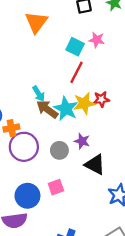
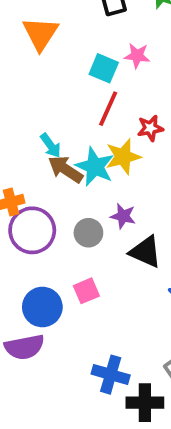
red star: (101, 99) -> (150, 128), moved

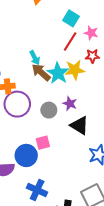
pink star: (137, 56) -> (91, 33), moved
blue circle: (42, 307) -> (26, 155), moved
blue cross: (111, 375) -> (37, 190), moved

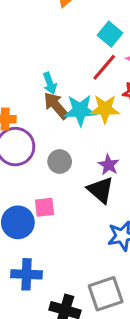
cyan star: (58, 73) -> (80, 110), turned 30
purple star: (70, 104) -> (108, 165), moved
blue cross: (37, 190) -> (26, 274), turned -30

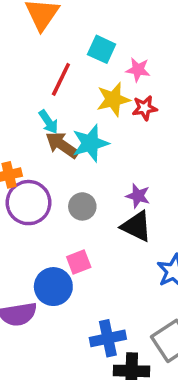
red line: (104, 67) -> (61, 79), moved
yellow star: (105, 109) -> (113, 99), moved
blue cross: (26, 274) -> (108, 338), moved

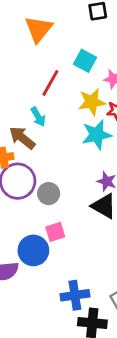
cyan star: (90, 143) -> (97, 135), moved
brown arrow: (62, 145) -> (22, 138), moved
gray circle: (82, 206) -> (49, 194), moved

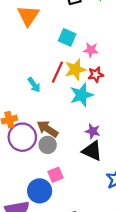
red line: (50, 83) -> (57, 72), moved
brown arrow: (22, 138) -> (47, 129), moved

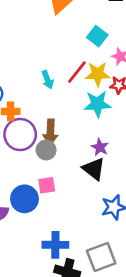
brown arrow: (47, 129) -> (50, 132), turned -135

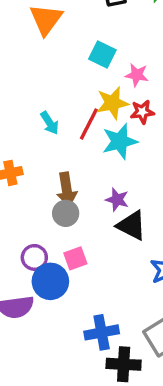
red line: (77, 72) -> (89, 124), moved
purple circle: (20, 135) -> (34, 257), moved, size x0.6
purple star: (100, 147) -> (117, 200), moved

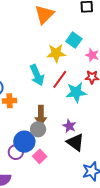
yellow star: (112, 103) -> (56, 53), moved
cyan arrow: (50, 123) -> (37, 75), size x1.5
pink square: (75, 258) -> (40, 156), turned -32
blue circle: (50, 281) -> (24, 142), moved

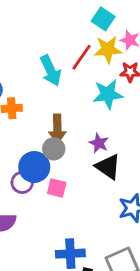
yellow star: (56, 53) -> (108, 49), moved
red line: (60, 79) -> (82, 57), moved
pink square: (40, 156) -> (57, 188), turned -32

